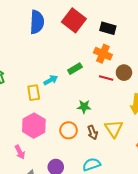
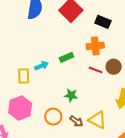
orange cross: (103, 54) -> (95, 46), turned -36
yellow triangle: (114, 129) -> (97, 120), turned -36
brown arrow: (93, 132) -> (76, 121), turned -40

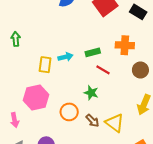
black rectangle: (103, 22) -> (138, 12), moved
red line: (96, 70) -> (103, 70), moved

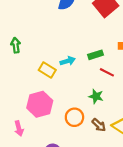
yellow rectangle: (45, 65) -> (47, 70), turned -63

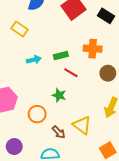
yellow rectangle: (47, 70) -> (20, 29), moved
brown arrow: (99, 125) -> (59, 132), moved

